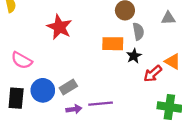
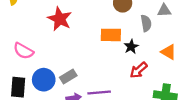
gray semicircle: (138, 31) -> (146, 23), moved
red arrow: (153, 74) -> (139, 70), moved

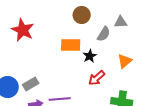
gray semicircle: (146, 23) -> (104, 34), turned 42
orange triangle: (168, 52) -> (125, 61), turned 49

